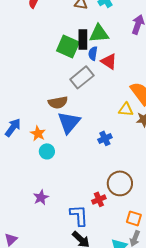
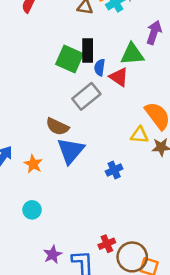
green triangle: (99, 33) -> (132, 54), moved
brown semicircle: (58, 102) -> (57, 127), turned 36
cyan circle: (47, 151) -> (32, 210), moved
brown circle: (120, 183) -> (132, 257), moved
purple star: (41, 197) -> (53, 255), moved

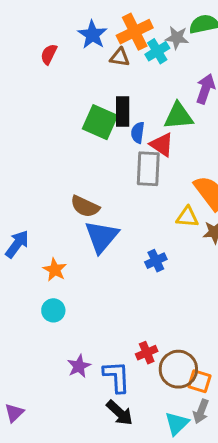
gray rectangle: (86, 96) -> (148, 169), moved, turned -48
orange star: (33, 164) -> (55, 270), moved

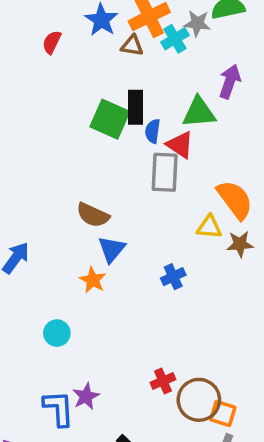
blue triangle: (102, 237) -> (112, 249), size x0.7
orange star: (55, 270) -> (93, 280), moved
blue L-shape: (117, 377) -> (59, 408), moved

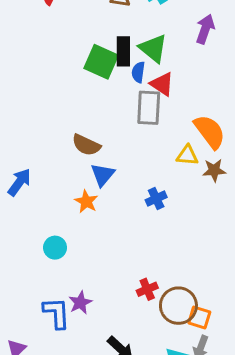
green triangle: (199, 112) -> (153, 48), moved, turned 44

